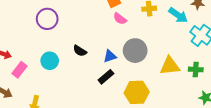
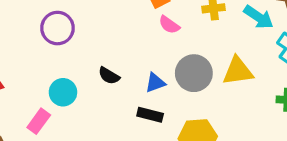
yellow triangle: (170, 66) -> (238, 71), moved
pink rectangle: (19, 70) -> (39, 121), moved
black rectangle: (106, 77) -> (150, 115), turned 56

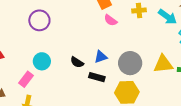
yellow triangle: (238, 71) -> (163, 64), moved
gray circle: (194, 73) -> (130, 63), moved
black semicircle: (109, 76) -> (77, 62), moved

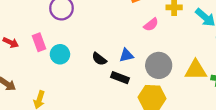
pink semicircle: (111, 20) -> (151, 25), moved, turned -80
pink rectangle: (26, 79) -> (39, 42), moved, turned -63

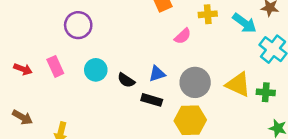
cyan circle: (60, 54) -> (96, 70), moved
yellow triangle: (196, 70) -> (238, 84), turned 30

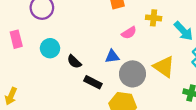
blue triangle: (157, 74) -> (112, 57), moved
yellow triangle: (238, 84) -> (164, 67), moved

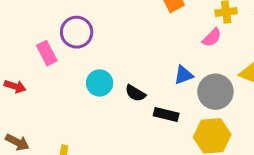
pink semicircle: (129, 33) -> (212, 38), moved
pink rectangle: (16, 39) -> (47, 53), moved

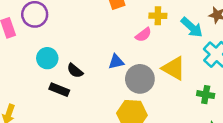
black rectangle: (166, 115) -> (59, 90), moved

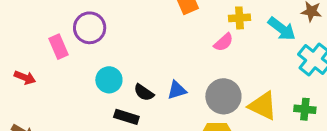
blue triangle: (116, 62) -> (177, 90), moved
yellow triangle: (174, 68) -> (263, 106), moved

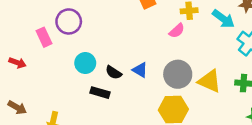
blue triangle: (177, 90) -> (140, 70), turned 49

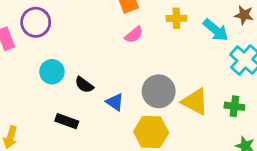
pink semicircle: (177, 31) -> (134, 35), moved
blue triangle: (140, 70) -> (115, 102), moved
black rectangle: (100, 93) -> (67, 121), moved

